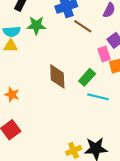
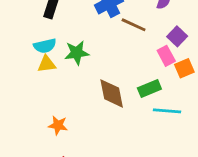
green star: (36, 25) -> (77, 53), moved
green rectangle: (87, 77) -> (149, 88), turned 35

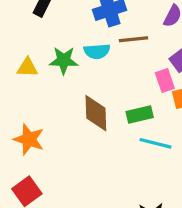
brown line: (134, 25) -> (134, 39), turned -40
cyan semicircle: (45, 46) -> (97, 51), moved
orange star: (58, 125) -> (29, 139), size x1.4

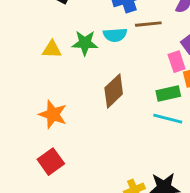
brown diamond: (96, 113) -> (114, 91), turned 48
green rectangle: (140, 114) -> (168, 94), moved

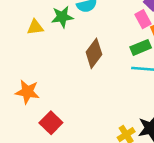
orange star: (53, 114) -> (27, 92), moved

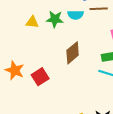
red square: (51, 123) -> (40, 77), moved

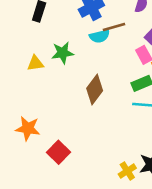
cyan semicircle: (76, 15) -> (99, 36), moved
red square: (40, 77) -> (59, 152), moved

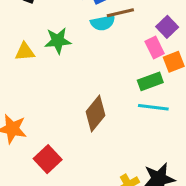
brown diamond: (95, 89) -> (96, 114), moved

